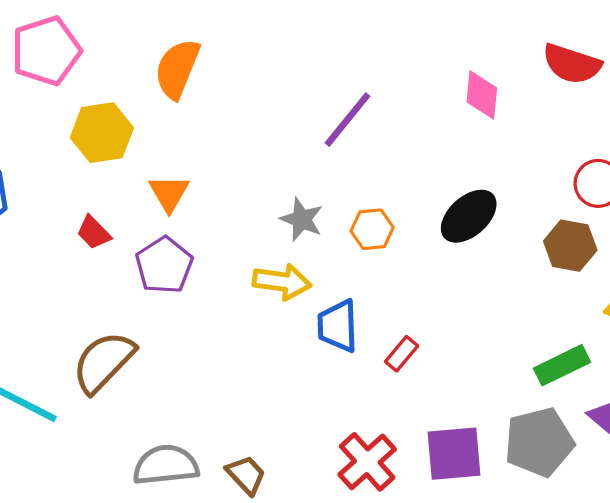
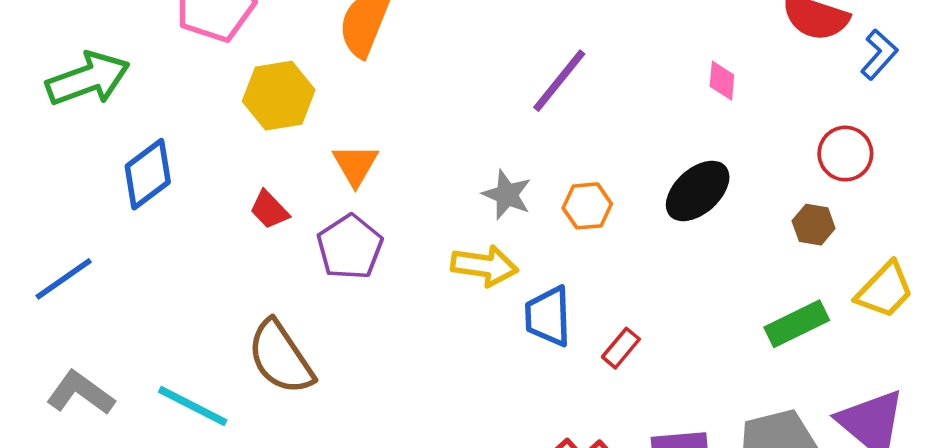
pink diamond: (482, 95) -> (722, 81), moved, size x0.7
brown hexagon: (570, 246) -> (814, 225), size x0.7
brown semicircle: (104, 362) -> (281, 357), turned -78
green rectangle: (562, 365) -> (797, 324), moved

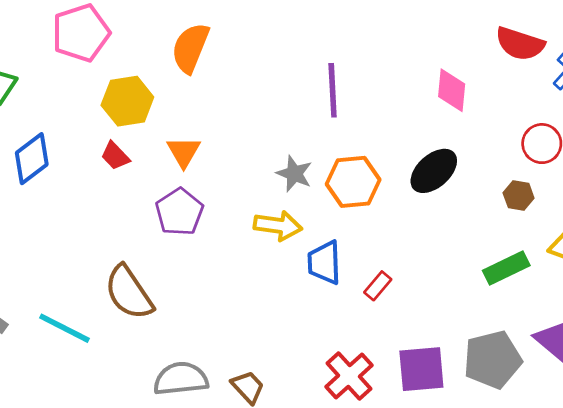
purple line: (559, 81) -> (333, 90), turned -42
pink diamond: (722, 81) -> (452, 90), size x1.5
orange hexagon: (587, 206) -> (353, 182), size x1.5
red trapezoid: (269, 210) -> (115, 156), moved

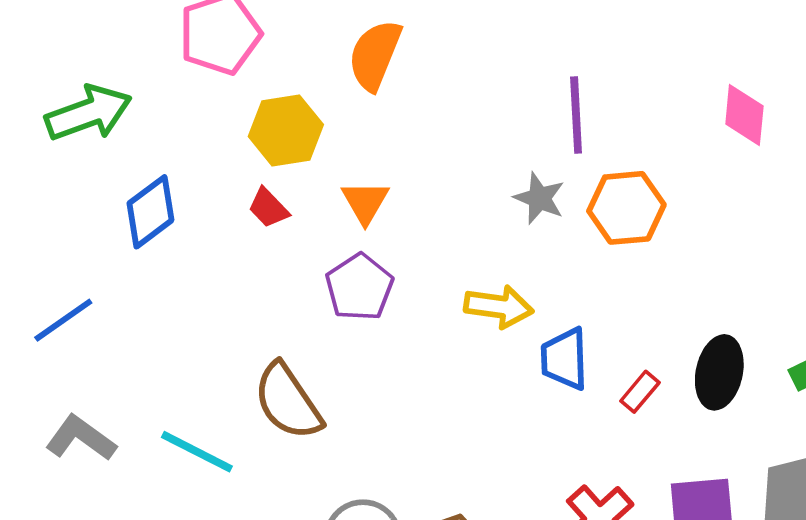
black ellipse: (434, 171) -> (719, 372), moved, turned -36
gray star: (294, 174) -> (539, 198), moved
orange hexagon: (353, 182) -> (626, 208), moved

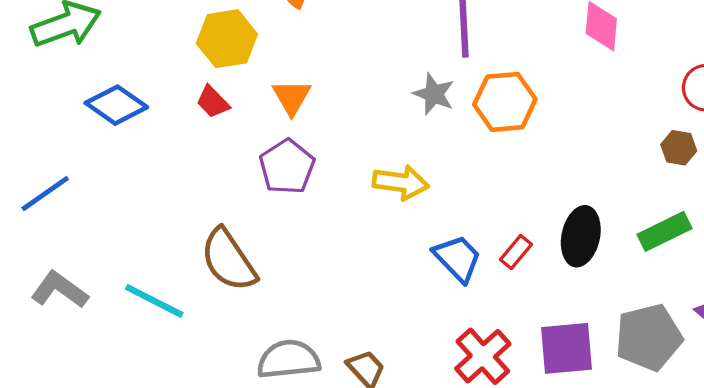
blue diamond: (150, 212) -> (116, 105), turned 72
blue trapezoid: (564, 359) -> (458, 258), moved, turned 138

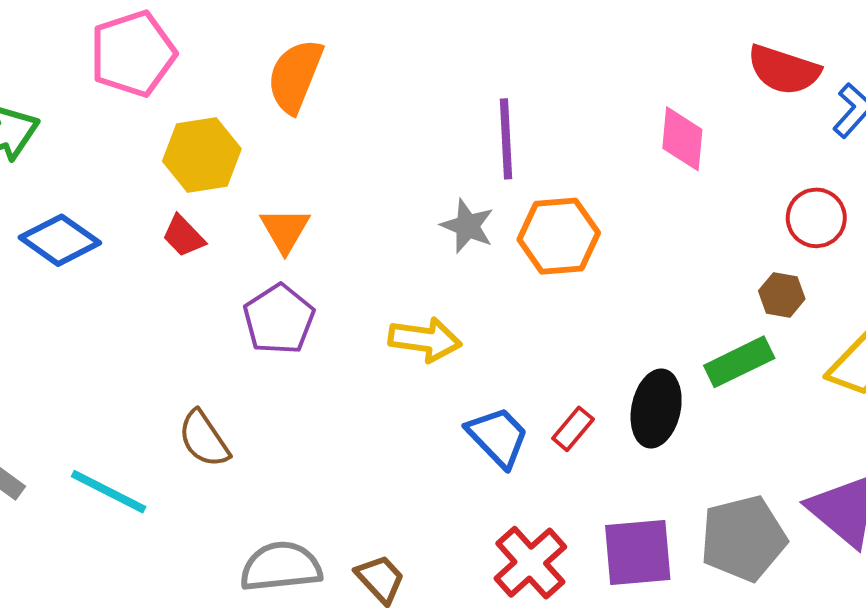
green rectangle: (664, 231) -> (739, 362), moved
brown semicircle: (228, 260) -> (204, 439), size x0.7

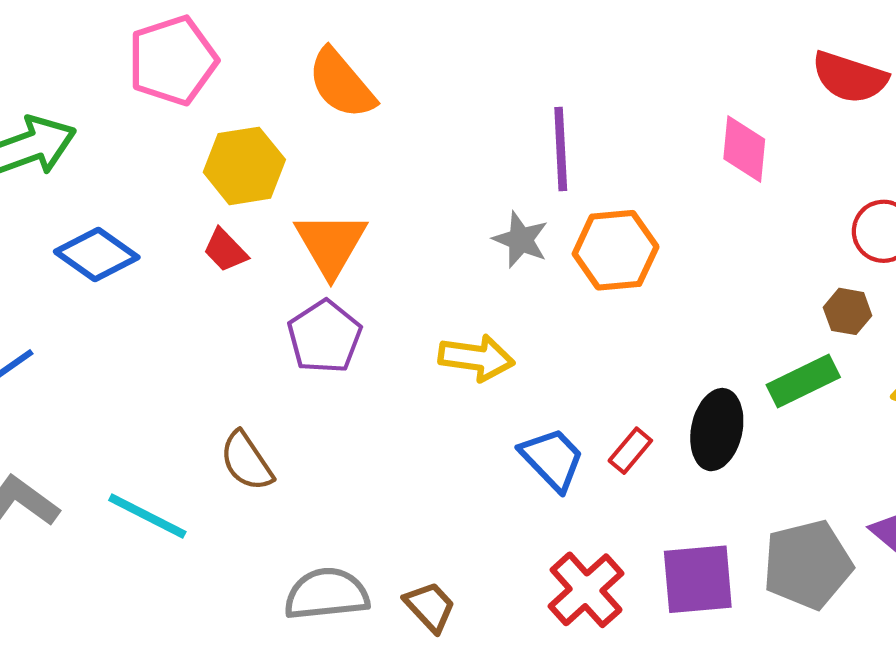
orange semicircle: (295, 76) -> (341, 84), turned -62
orange triangle: (285, 230) -> (331, 244), size x1.4

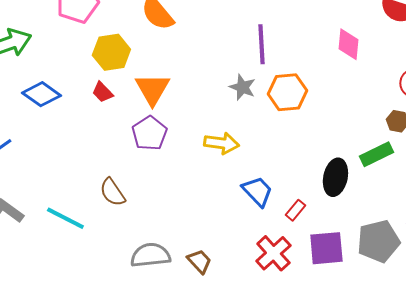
red rectangle: (630, 451) -> (295, 210), moved

